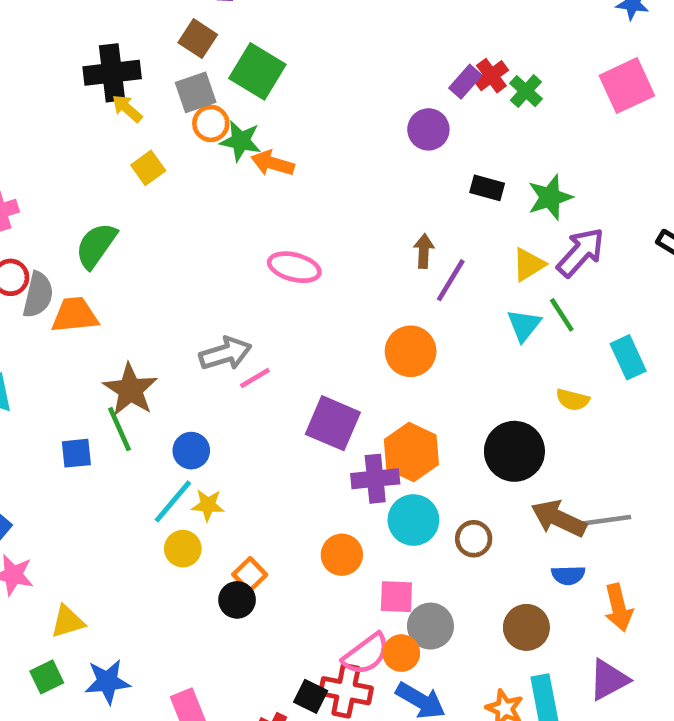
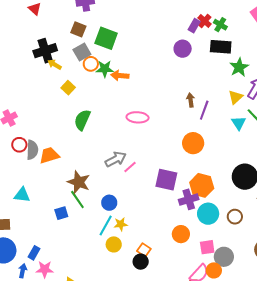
black rectangle: (487, 188) -> (221, 47), moved, size x1.5
green semicircle: (96, 245) -> (82, 120), moved

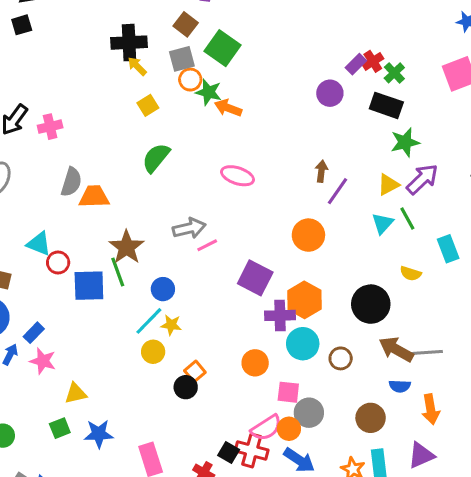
red circle: (19, 145) -> (58, 262), moved
blue square: (61, 213) -> (89, 286), size x1.6

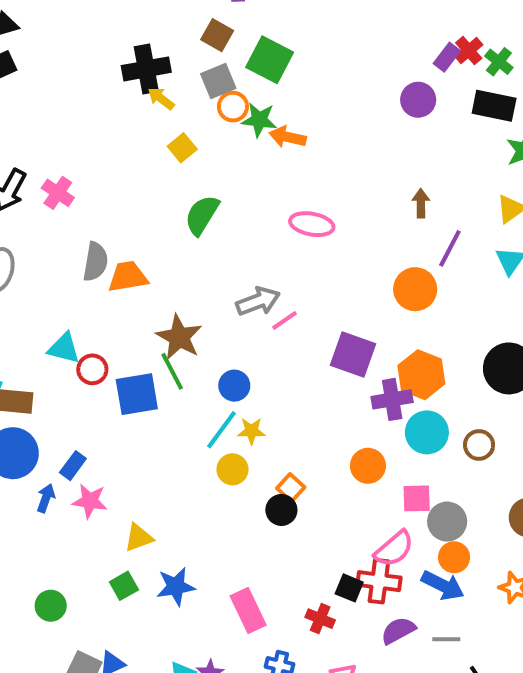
pink cross: (50, 127) -> (58, 193), turned -35
purple line: (337, 191) -> (450, 248), moved
orange circle: (289, 429) -> (454, 557), moved

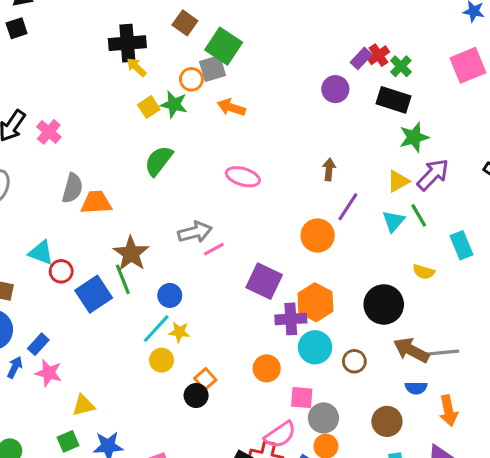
gray square: (218, 81) -> (212, 69), moved
green star: (259, 120) -> (174, 104), moved
blue square: (137, 394) -> (94, 294), turned -30

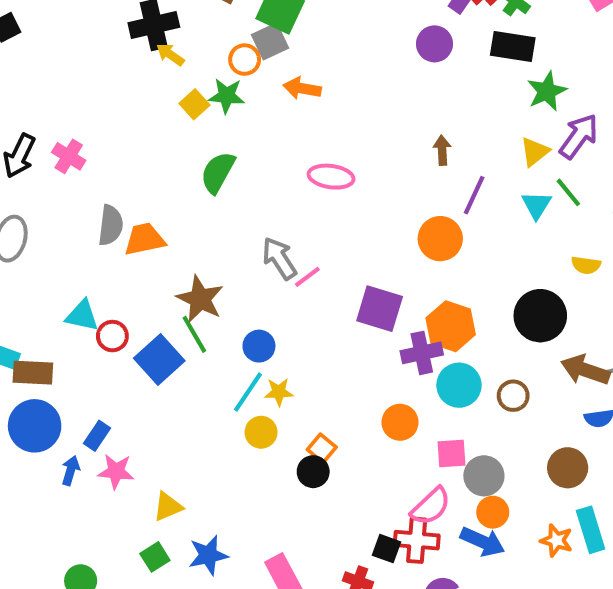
gray arrow: (195, 232) -> (279, 258), turned -100

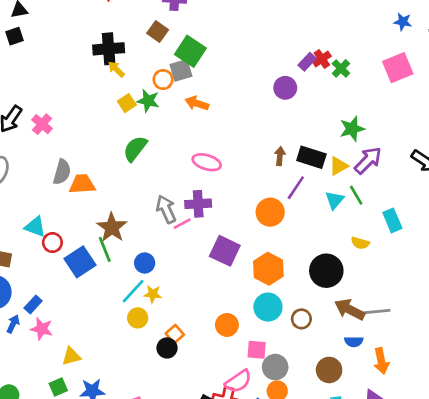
black rectangle: (513, 46) -> (311, 157), moved
purple cross: (422, 353) -> (198, 204), moved

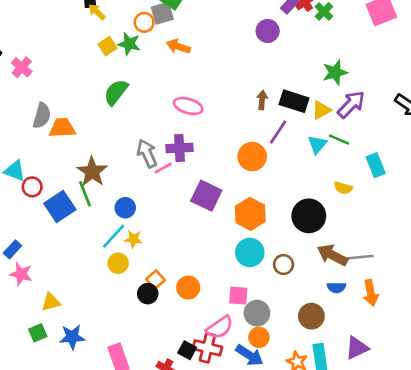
green line: (356, 195) -> (339, 139), turned -36
orange circle: (227, 325) -> (188, 288), moved
orange arrow: (381, 361) -> (371, 293), moved

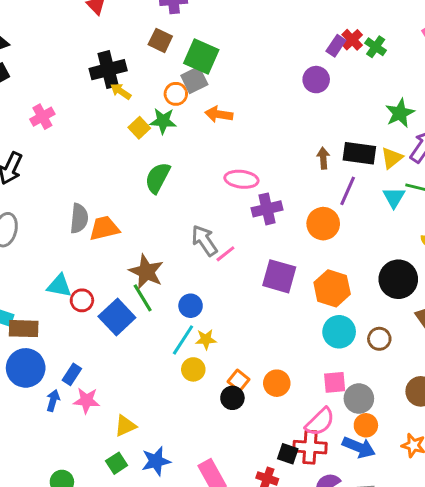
pink cross: (22, 67) -> (42, 117), moved, turned 30
purple cross: (179, 148) -> (267, 209), moved

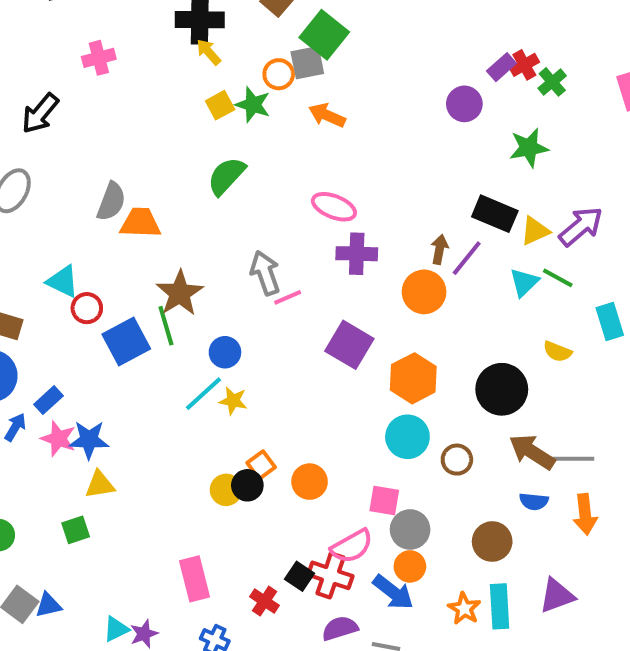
green star: (400, 113) -> (529, 148), moved
brown arrow: (323, 158) -> (439, 249), moved
yellow circle: (193, 369) -> (226, 490), moved
blue star: (156, 461) -> (89, 440), moved

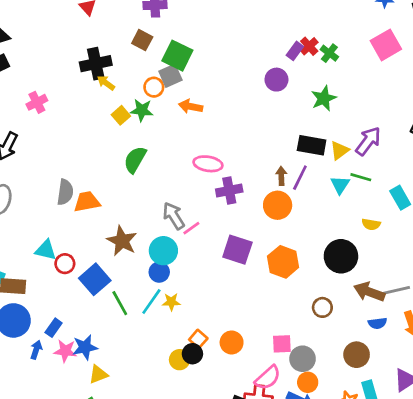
green line: (166, 326) -> (120, 303), moved
cyan circle: (407, 437) -> (163, 251), moved

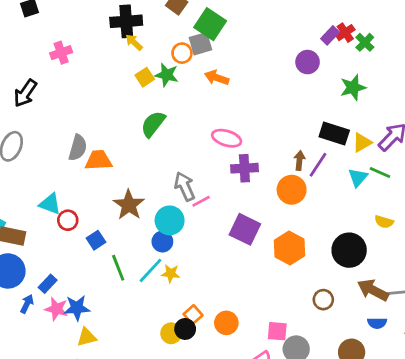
blue square: (95, 279) -> (96, 240), size x0.6

